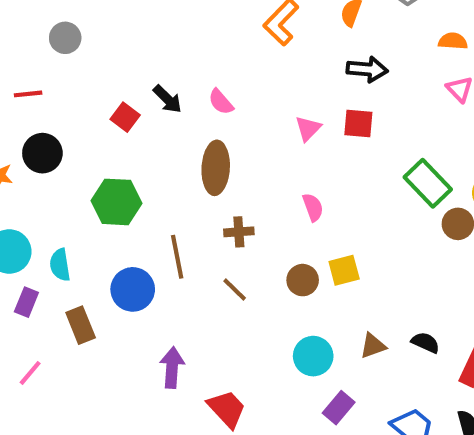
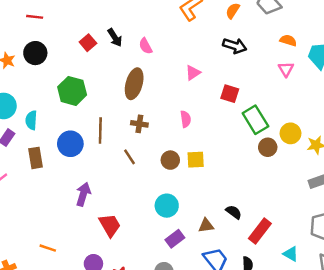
red square: (358, 124) -> (230, 94), moved
brown triangle: (373, 346) -> (206, 226), moved

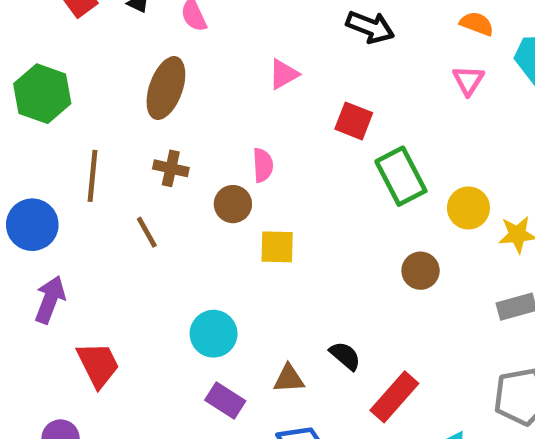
blue circle: (70, 144) -> (32, 225), moved
brown circle: (268, 147) -> (421, 271), moved
brown circle: (170, 160) -> (233, 204), moved
purple rectangle: (175, 239) -> (225, 400), turned 66

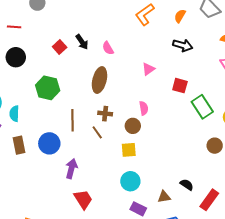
brown line: (147, 232) -> (97, 132), moved
yellow square: (277, 247) -> (129, 150), moved
purple arrow: (50, 300) -> (71, 169), moved

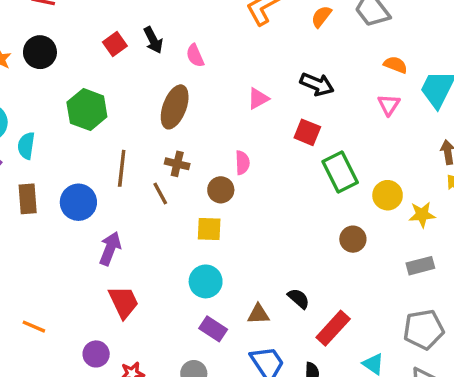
black arrow: (183, 45) -> (317, 84), moved

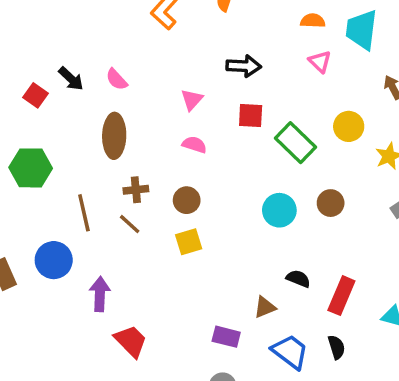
pink semicircle: (242, 163) -> (194, 145), moved, turned -50
yellow circle: (388, 195) -> (349, 126), moved
cyan circle: (206, 281) -> (279, 210), moved

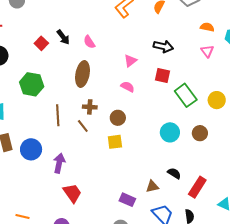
yellow circle: (349, 126) -> (217, 100), moved
blue circle: (54, 260) -> (31, 149), moved

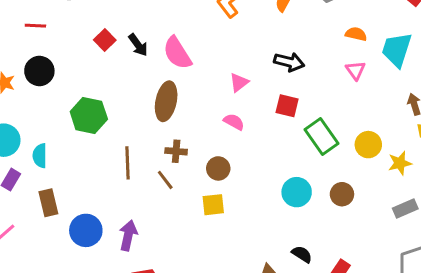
pink semicircle: (89, 42) -> (177, 53), size x1.6
red square: (41, 43) -> (105, 40), moved
blue circle: (31, 149) -> (86, 230), moved

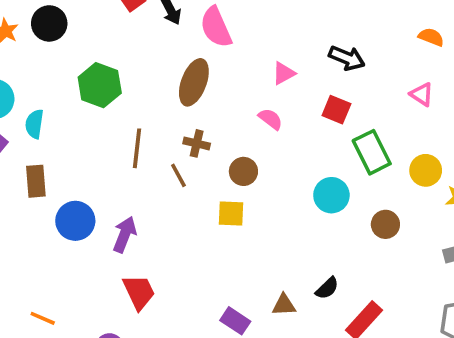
pink triangle: (356, 70) -> (422, 94), moved, turned -30
cyan circle: (297, 192) -> (331, 195), moved
black semicircle: (302, 254) -> (327, 288), turned 95

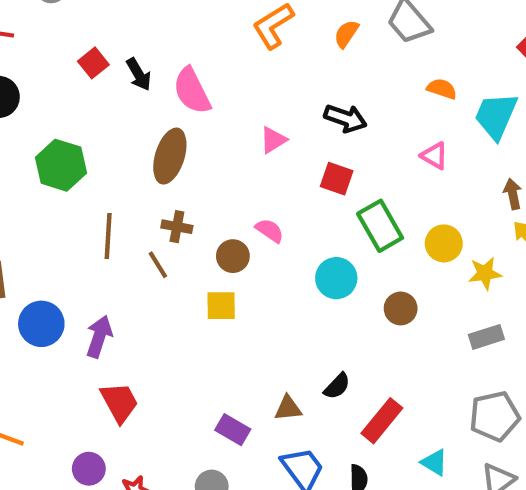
pink semicircle: (271, 119) -> (270, 231), moved

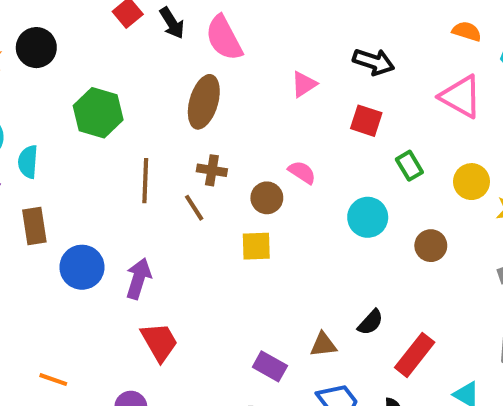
pink triangle: (434, 156) -> (461, 96), size x1.6
green rectangle: (380, 226) -> (409, 166), size x0.6

